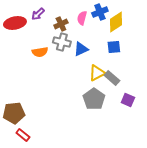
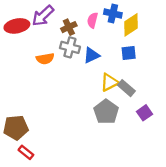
blue cross: (100, 12) -> (113, 14), turned 35
purple arrow: (38, 14) -> (43, 16), size x1.5
purple square: (128, 100) -> (144, 113), turned 32

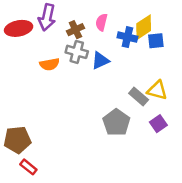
blue cross: (113, 14) -> (127, 37), moved
purple arrow: (43, 16) -> (47, 17), turned -35
blue square: (129, 53) -> (156, 41), moved
yellow triangle: (109, 82) -> (157, 90), moved, turned 42

